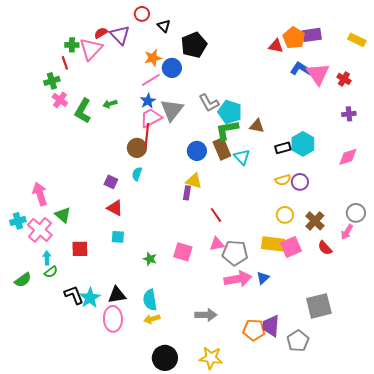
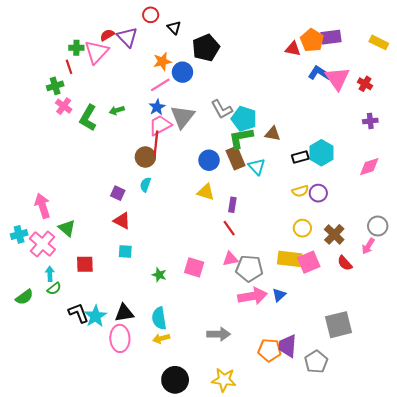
purple rectangle: (187, 193) -> (232, 205), moved

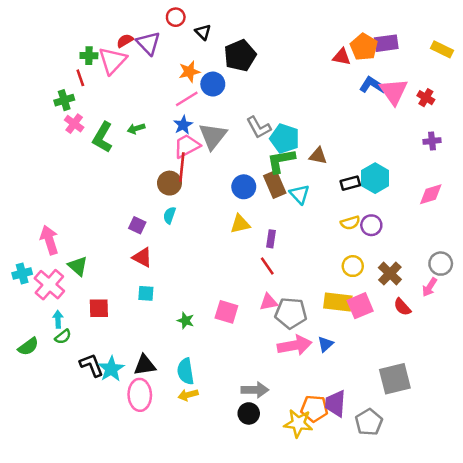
yellow triangle: (206, 192) -> (240, 224), turned -30
black circle: (175, 380) -> (249, 413), moved, size x0.7
yellow star: (224, 380) -> (298, 423), moved

